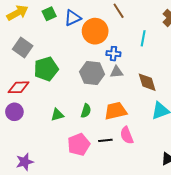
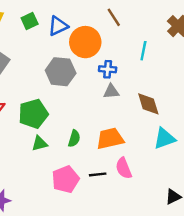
green pentagon: (46, 69) -> (33, 114), moved
gray hexagon: (92, 73) -> (61, 72), moved

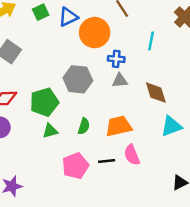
gray hexagon: (61, 72) -> (78, 79), moved

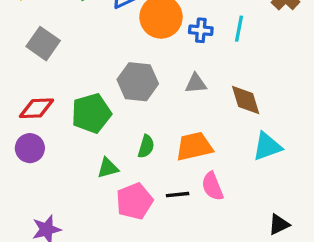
blue cross: (116, 59) -> (201, 30), moved
green triangle: (50, 131) -> (108, 168), moved

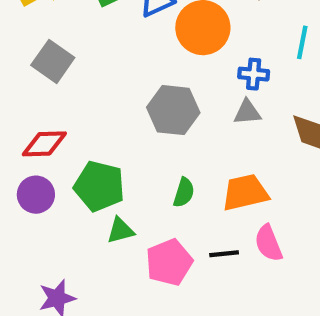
blue cross: (201, 30) -> (254, 74), moved
green pentagon: (91, 113) -> (99, 186), moved, turned 30
green triangle: (108, 168) -> (120, 231), moved

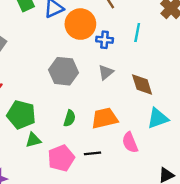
blue cross: (254, 74) -> (105, 40), moved
gray triangle: (247, 112) -> (106, 72), turned -35
pink semicircle: (268, 243) -> (130, 142), moved

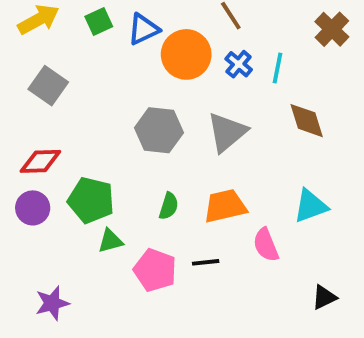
blue cross: (105, 40) -> (239, 64), moved, turned 35
gray triangle: (106, 72) -> (227, 132), size x1.6
brown diamond: (142, 84) -> (307, 121), moved
pink pentagon: (61, 158) -> (155, 270), turned -30

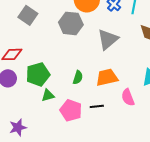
gray square: (48, 86) -> (28, 15), moved
gray hexagon: (159, 130) -> (71, 23), moved
green pentagon: (91, 200) -> (38, 74), turned -30

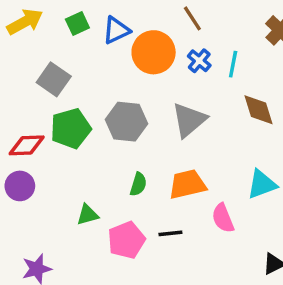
gray hexagon: (71, 23) -> (126, 122), moved
green pentagon: (38, 74) -> (71, 128), moved
pink pentagon: (71, 110) -> (126, 240), turned 30

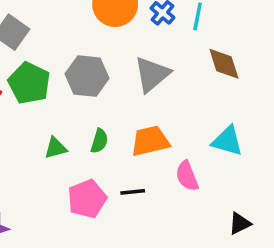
green pentagon: (71, 128) -> (29, 83), turned -30
cyan triangle: (262, 184) -> (227, 141), turned 36
green triangle: (88, 215) -> (55, 148), moved

